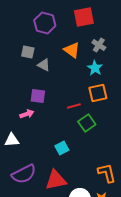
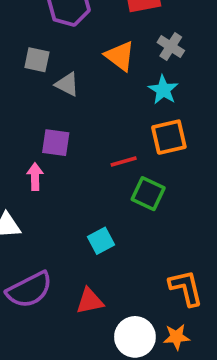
pink arrow: (27, 114) -> (35, 177), turned -72
green square: (87, 123) -> (148, 194), turned -30
red triangle: (56, 180) -> (90, 301), size x0.7

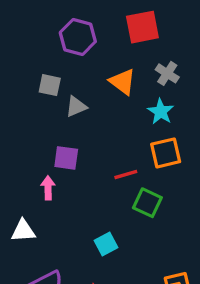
gray triangle: (67, 84) -> (76, 107), turned -50

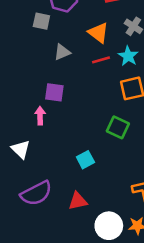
gray square: (50, 85) -> (41, 21), moved
red line: (126, 175) -> (101, 60), moved
white triangle: (23, 231) -> (21, 149), turned 48

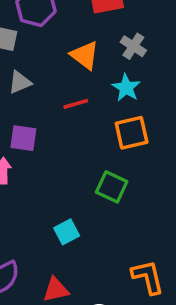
gray triangle: (62, 52) -> (20, 82), moved
red line: (101, 60) -> (76, 104), moved

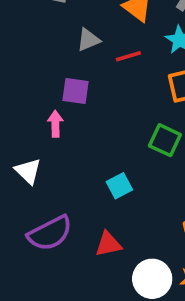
gray triangle: (20, 82) -> (88, 40), moved

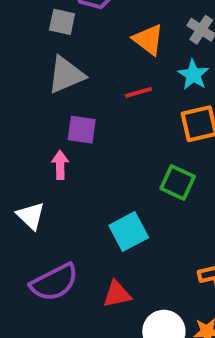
gray triangle: (88, 40) -> (66, 75), moved, size x1.5
cyan square: (119, 186) -> (129, 231), size x1.4

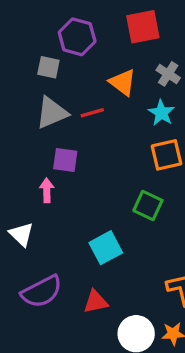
red line: (138, 92) -> (92, 113), moved

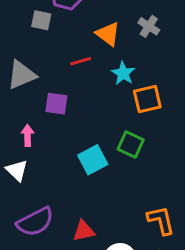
gray triangle: (52, 113) -> (22, 75), moved
cyan star: (161, 113) -> (123, 73), moved
pink arrow: (47, 190) -> (28, 135), moved
cyan square: (106, 248) -> (93, 160), moved

